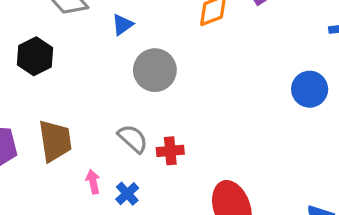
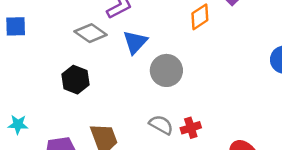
blue triangle: (122, 25) -> (135, 42), size x1.5

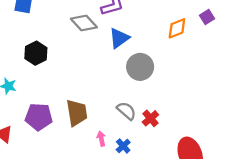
black hexagon: (75, 80) -> (36, 53), moved
red cross: (191, 128) -> (150, 118), turned -35

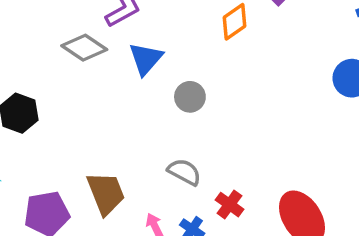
gray circle: (140, 67) -> (190, 97), size x0.7
red cross: (150, 118) -> (229, 205), moved

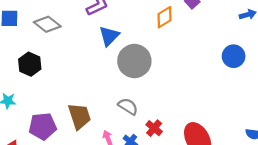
gray diamond: (84, 48) -> (47, 24), moved
gray circle: (190, 97) -> (134, 61), size x1.8

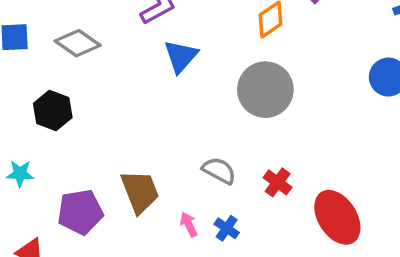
gray circle: (134, 61) -> (265, 90), moved
red cross: (154, 128) -> (278, 182), moved

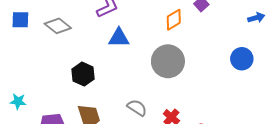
blue triangle: (181, 56) -> (119, 38), turned 45
black hexagon: (53, 111) -> (83, 74), moved

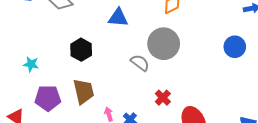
cyan star: (18, 101) -> (31, 64), moved
gray semicircle: (137, 108) -> (140, 63), moved

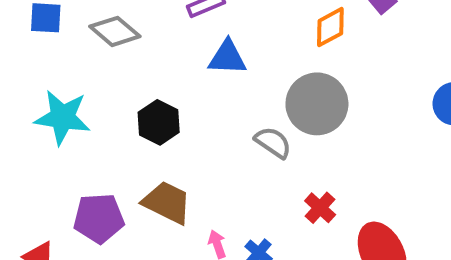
cyan star: (31, 64) -> (62, 117), moved, size x1.8
brown trapezoid: (84, 91) -> (167, 202), turned -48

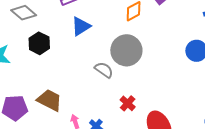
blue triangle: (227, 58) -> (81, 26), turned -35
black hexagon: (159, 122) -> (39, 43), moved

